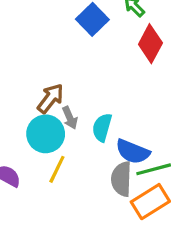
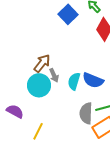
blue semicircle: (133, 152) -> (93, 80), moved
yellow line: (57, 169) -> (38, 131), moved

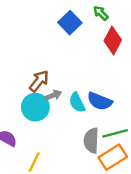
gray arrow: (54, 75) -> (53, 95), turned -88
cyan semicircle: (74, 81) -> (77, 102), turned -42

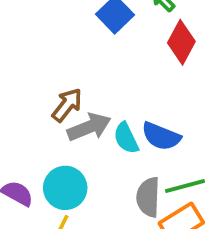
gray arrow: (53, 95) -> (89, 127), size x1.6
cyan circle: (35, 107) -> (65, 188), moved

